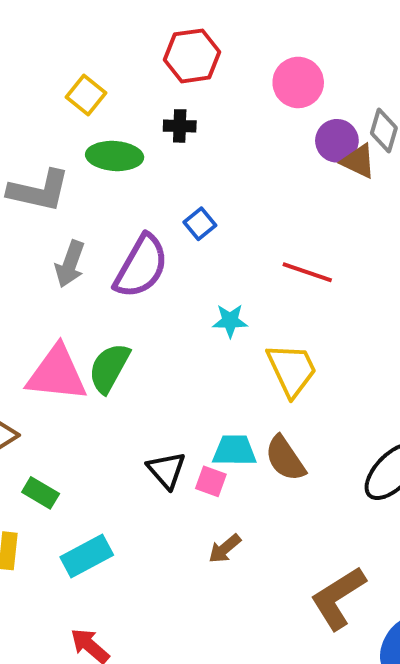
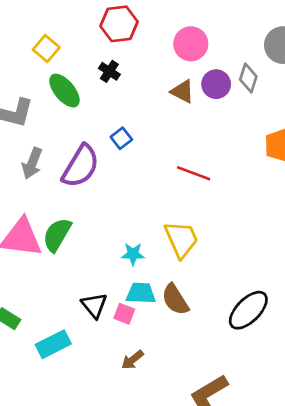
black cross: (180, 126) -> (109, 71), turned 30
green ellipse: (115, 156) -> (64, 91), turned 45
brown triangle: (358, 161) -> (182, 91), moved
cyan star: (230, 321) -> (133, 254), moved
cyan rectangle: (87, 556) -> (53, 344), moved

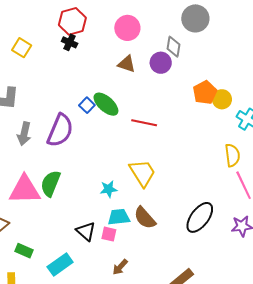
black cross: (109, 71) -> (70, 42), moved
purple circle: (216, 84) -> (161, 63), moved
green ellipse: (64, 91) -> (106, 104), moved

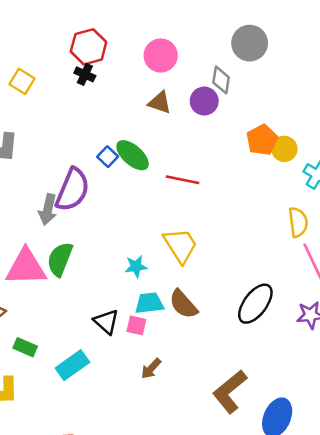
gray arrow: (24, 134) -> (48, 210), moved

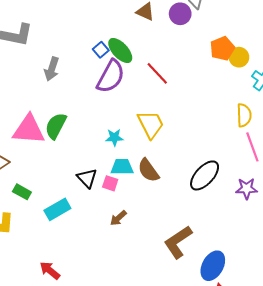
red line: (182, 180) -> (157, 73), turned 30
purple semicircle: (73, 190) -> (111, 76), moved
gray arrow: (48, 210) -> (52, 69), moved

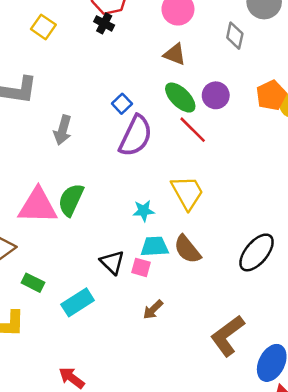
purple circle: (180, 14) -> (216, 95), moved
green ellipse: (120, 51) -> (180, 98), moved

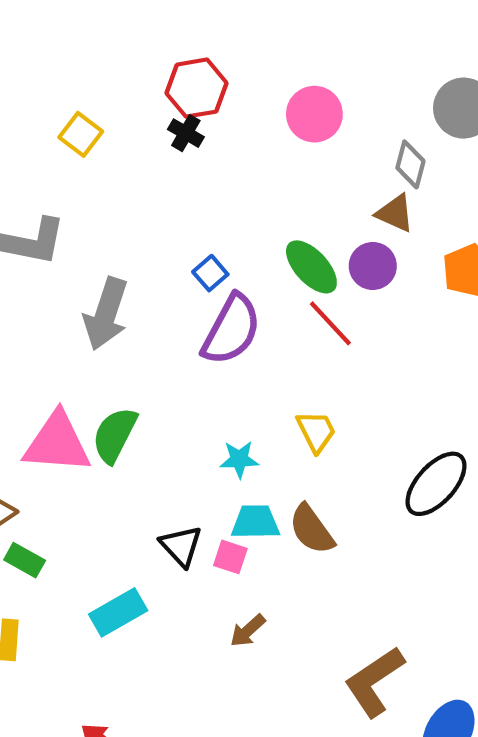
brown triangle: (175, 54) -> (395, 213), moved
gray arrow: (63, 130) -> (106, 314), size x1.4
yellow trapezoid: (187, 193) -> (316, 431), size x0.7
black ellipse: (257, 252) -> (436, 484), moved
green rectangle: (33, 283) -> (25, 560), moved

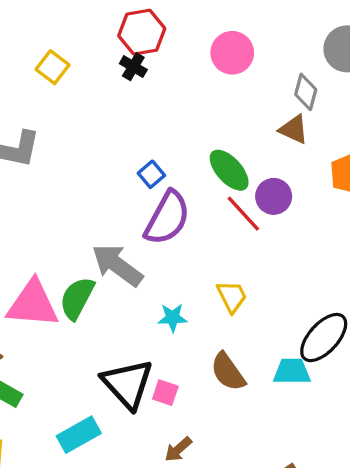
purple circle: (373, 266) -> (274, 196), moved
gray arrow: (106, 314) -> (117, 265), moved, turned 108
cyan trapezoid: (255, 522) -> (292, 371), moved
black triangle: (181, 546) -> (127, 384), size x1.6

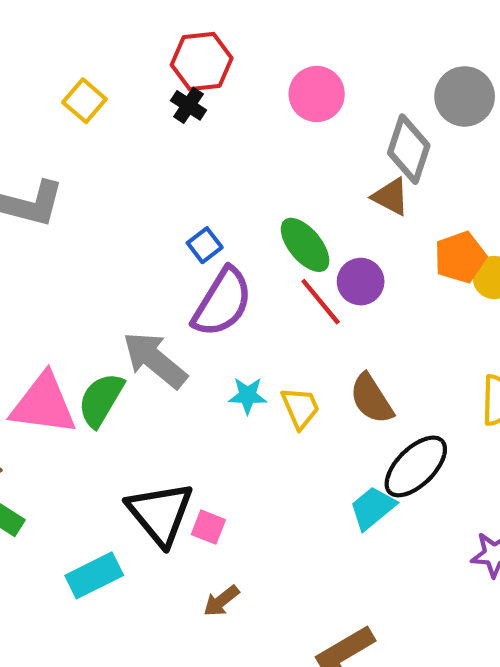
gray diamond: (306, 92) -> (409, 149), size x1.4
cyan star: (173, 318) -> (248, 396), moved
cyan trapezoid: (292, 371) -> (373, 508), turned -42
brown semicircle: (228, 372) -> (371, 399), moved

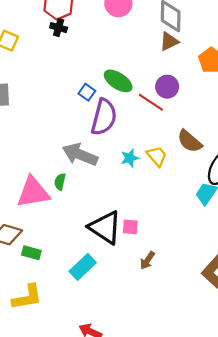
brown triangle: (391, 197) -> (169, 41), turned -36
green ellipse: (305, 245) -> (118, 81), moved
green semicircle: (101, 400) -> (60, 182), size x0.6

